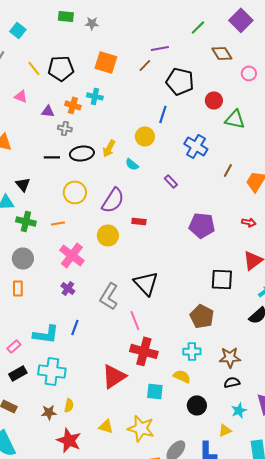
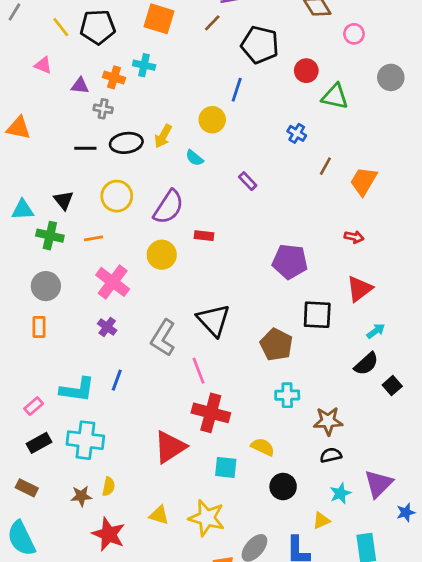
blue cross: (196, 146) -> (297, 133), moved, size x0.6
black triangle: (23, 184) -> (64, 200), moved
purple pentagon: (202, 225) -> (290, 262), moved
brown pentagon: (202, 316) -> (276, 345), moved
cyan cross: (192, 351) -> (287, 395), moved

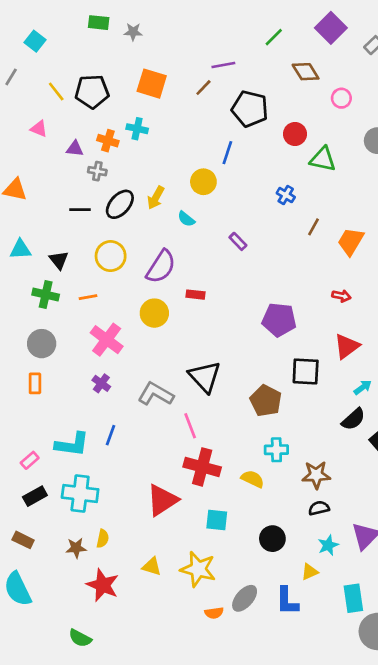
black ellipse: (126, 143) -> (120, 204), turned -40
cyan triangle: (23, 210) -> (20, 249), moved
gray L-shape: (163, 338) -> (156, 394), turned 88
yellow semicircle: (263, 447) -> (253, 479), moved

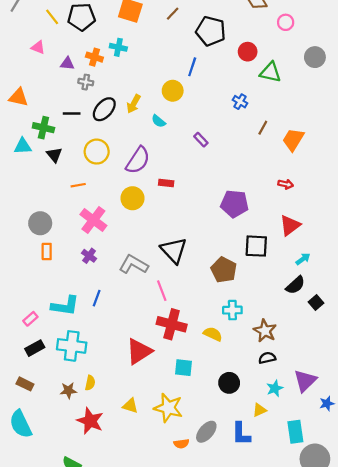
green cross: (46, 295) -> (43, 128), moved
orange rectangle: (35, 383) -> (47, 251), moved
brown star: (316, 475) -> (265, 331), turned 30

